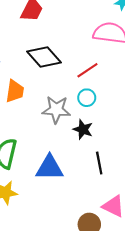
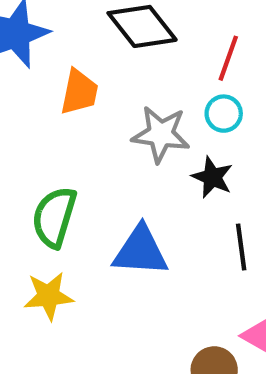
red line: (87, 70) -> (228, 58), turned -40

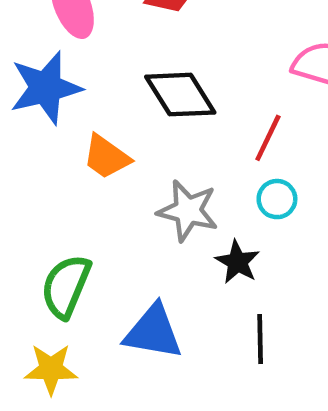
orange trapezoid: (79, 92) -> (106, 157), turned 108
cyan circle: (224, 114) -> (277, 199), moved

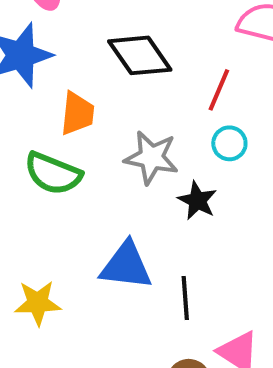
orange trapezoid: (106, 157) -> (77, 114), turned -117
green semicircle: (66, 286) -> (53, 173), moved, turned -88
black line: (260, 339) -> (185, 298), moved

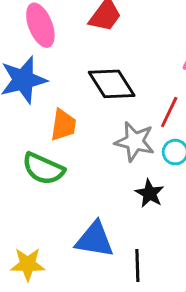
gray star: (151, 157) -> (135, 142), moved

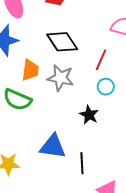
gray star: (135, 142) -> (60, 78), moved

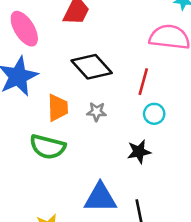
gray star: (60, 78) -> (97, 112), size x0.6
black star: (89, 115) -> (139, 152), turned -30

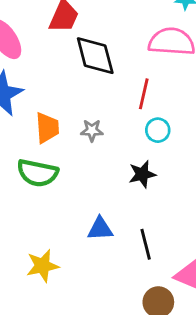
black diamond: (92, 67) -> (95, 56), moved, turned 30
blue triangle: (100, 198) -> (100, 229), size x0.7

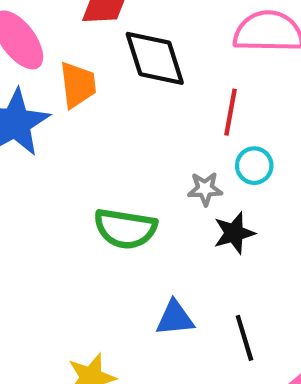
orange trapezoid: (47, 128) -> (78, 85), moved
gray star: (92, 130) -> (205, 189), moved
green semicircle: (37, 173) -> (125, 229), moved

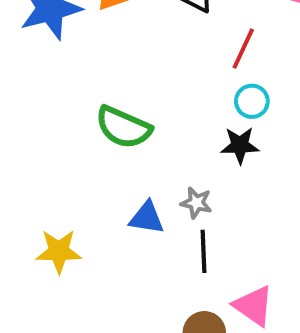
gray star: (205, 189) -> (196, 203), moved
black star: (234, 233) -> (240, 145), moved

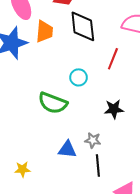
cyan circle: (252, 101) -> (79, 77), moved
yellow star: (59, 251) -> (22, 169), size x0.7

